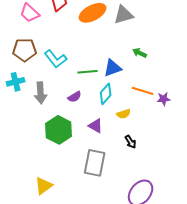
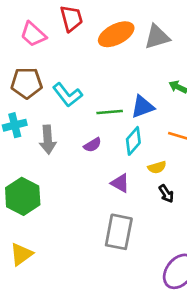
green hexagon: (59, 130) -> (23, 196), moved
black arrow: (131, 142) -> (166, 194), moved
yellow triangle: (44, 186) -> (21, 254), moved

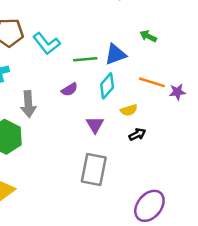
gray arrow: (48, 140) -> (28, 104), moved
purple triangle: (120, 183) -> (95, 125), turned 30
black arrow: (166, 194) -> (137, 134), turned -84

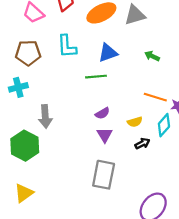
cyan L-shape: (46, 44) -> (67, 46), moved, turned 35
blue triangle: (116, 54) -> (108, 53), moved
cyan diamond: (107, 86) -> (164, 125), moved
purple semicircle: (70, 90) -> (102, 113), moved

